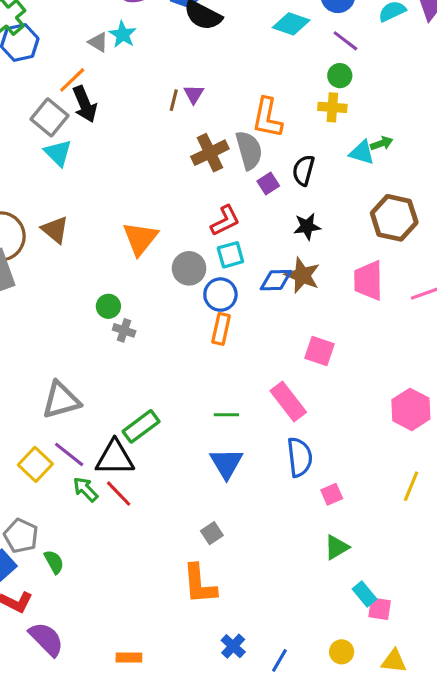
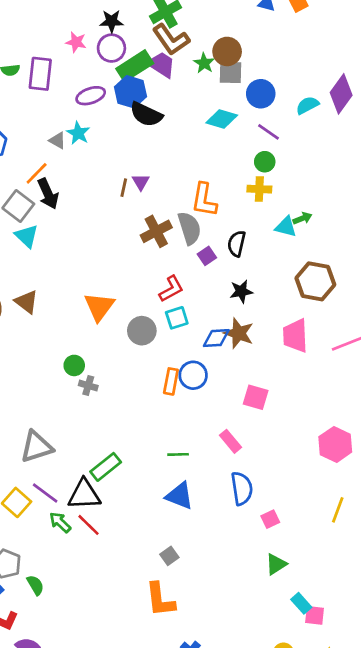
blue circle: (220, 295) -> (193, 375), moved
pink rectangle: (288, 401) -> (230, 441), size x0.7
blue triangle: (226, 463) -> (179, 496), turned -36

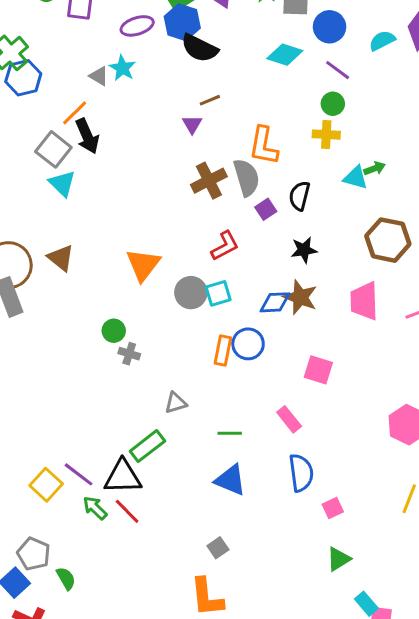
brown line: (124, 188) -> (210, 100), moved, turned 54
cyan square: (177, 318) -> (218, 293), moved
gray triangle: (37, 447) -> (176, 403), moved, size x0.6

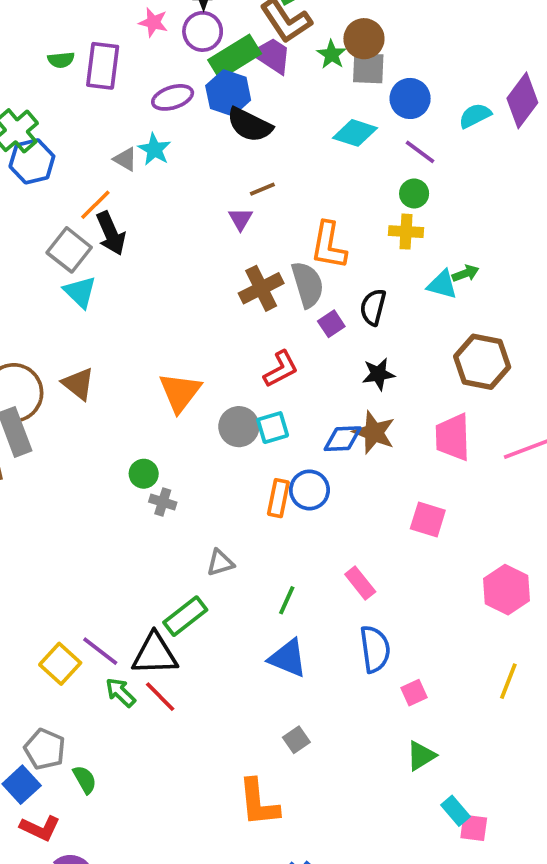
pink square: (318, 370) -> (428, 520), moved
green line: (230, 433) -> (287, 600), turned -65
gray square: (218, 548) -> (296, 740), moved

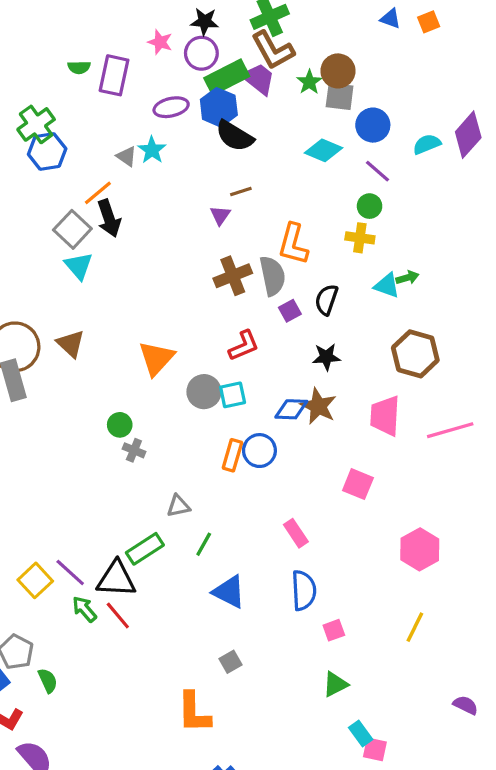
green line: (287, 600) -> (204, 544), moved

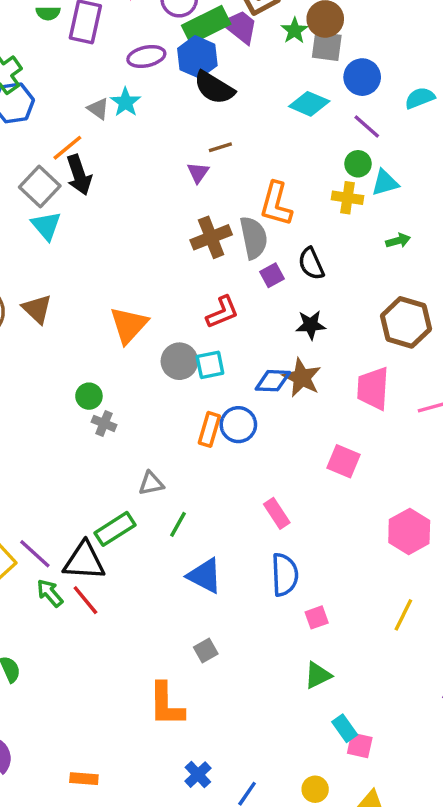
cyan triangle: (387, 286) -> (385, 183), moved, turned -36
black semicircle: (326, 300) -> (311, 264), turned -44

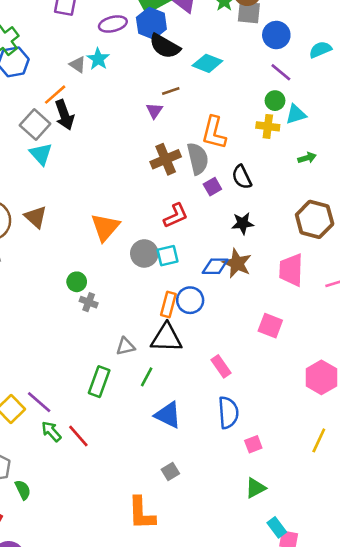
cyan diamond: (309, 104) -> (207, 63), moved
green rectangle: (115, 529) -> (99, 382), turned -36
black triangle: (84, 561) -> (166, 338), moved

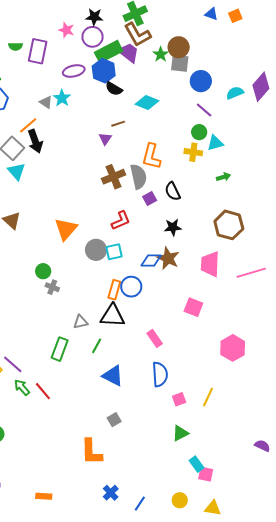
black semicircle: (165, 46) -> (114, 89), size x0.7
yellow line: (319, 440) -> (208, 397), moved

